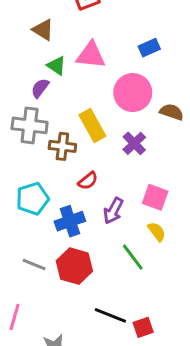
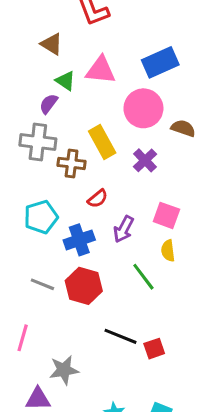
blue rectangle: (149, 48) -> (160, 62), size x1.6
yellow semicircle: (157, 232) -> (168, 251), turned -150

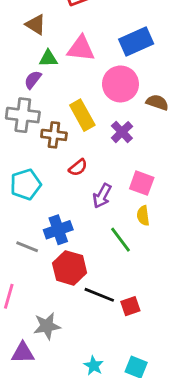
green triangle: (65, 81) -> (48, 58), turned -36
blue cross: (79, 240) -> (58, 230), moved
red hexagon: (84, 286) -> (70, 268), moved

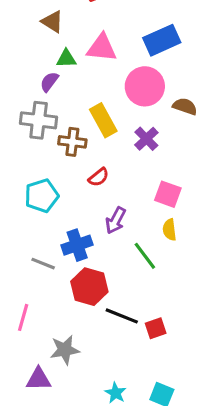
purple arrow: (102, 196) -> (116, 220), moved

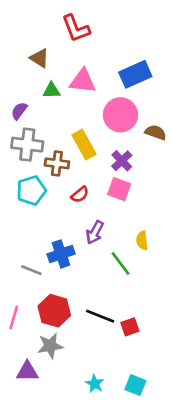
purple semicircle: (49, 82) -> (19, 111), moved
pink square: (168, 194) -> (119, 189), moved
cyan pentagon: (42, 196) -> (31, 190), moved
red hexagon: (89, 287) -> (54, 311), moved

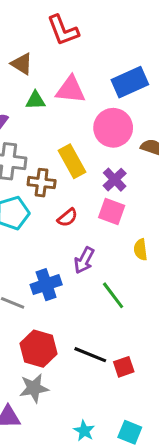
yellow semicircle: (142, 240) -> (141, 250), moved

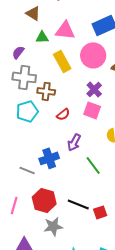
yellow rectangle: (72, 161) -> (62, 61), moved
gray star: (34, 388) -> (53, 226), moved

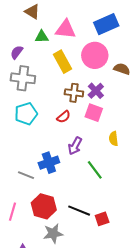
brown cross: (46, 91) -> (74, 93), moved

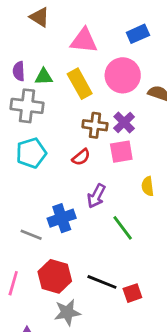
blue rectangle: (106, 24) -> (138, 34), size x0.7
green triangle: (42, 37) -> (44, 77), moved
purple semicircle: (17, 52) -> (19, 71), turned -40
pink square: (94, 113) -> (121, 152), turned -30

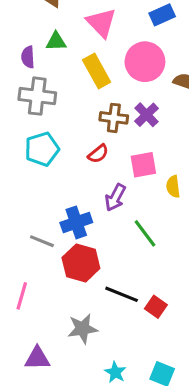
pink triangle: (84, 41) -> (101, 23), turned 40
green triangle: (44, 77) -> (56, 41), moved
pink square: (121, 152) -> (143, 165), moved
red hexagon: (55, 276) -> (81, 263), moved
red square: (132, 293) -> (156, 307), turned -36

